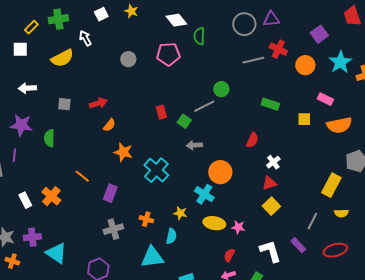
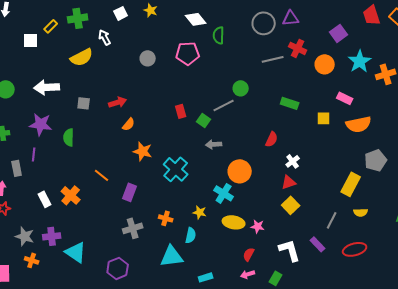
white square: (20, 49) -> (31, 40), moved
white arrow: (27, 88) -> (47, 87), size x1.4

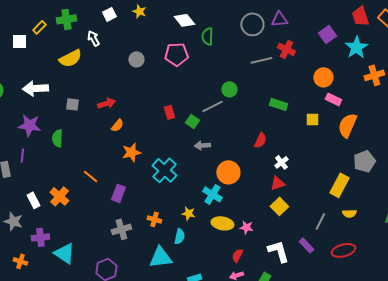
cyan star: (360, 61) -> (356, 47), moved
orange circle: (325, 64) -> (323, 77), moved
orange semicircle: (359, 124) -> (347, 125), turned 125
orange star: (143, 151) -> (131, 152), turned -30
gray star: (25, 236) -> (13, 221), moved

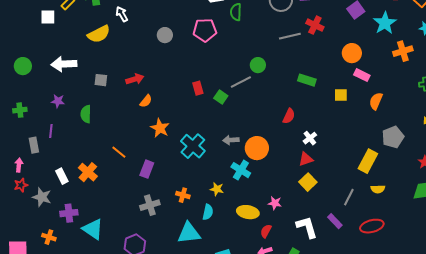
purple star: (29, 125) -> (58, 101), size x0.6
orange semicircle: (347, 125) -> (376, 101), size x0.7
gray arrow: (202, 145) -> (231, 140), moved
orange star: (131, 152) -> (160, 128), turned -30
yellow ellipse: (222, 223) -> (248, 212), moved

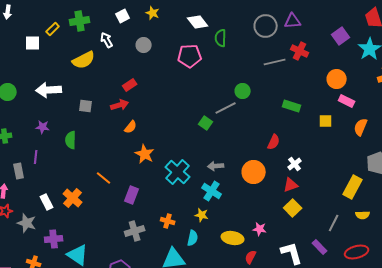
gray circle: (165, 35) -> (144, 45), moved
red rectangle: (198, 88) -> (130, 85), moved, turned 72
orange circle: (257, 148) -> (254, 172), moved
cyan cross: (241, 170) -> (212, 191), moved

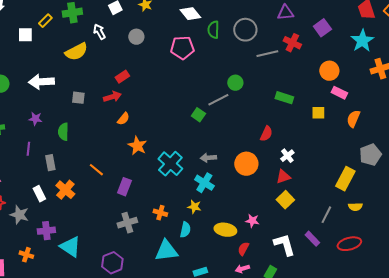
gray circle: (266, 26) -> (245, 30), moved
purple square: (341, 36) -> (322, 28), moved
gray rectangle: (19, 171) -> (50, 163), moved

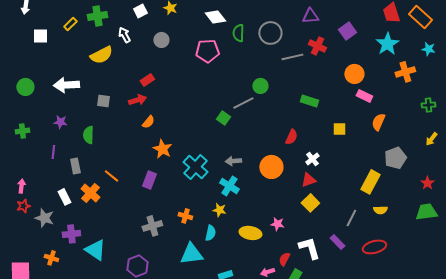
white square: (25, 35) -> (40, 36), moved
yellow square: (318, 113) -> (339, 129), moved
orange line: (96, 170) -> (111, 176), moved
purple rectangle: (124, 187) -> (149, 180), moved
red semicircle: (243, 249) -> (284, 259), moved

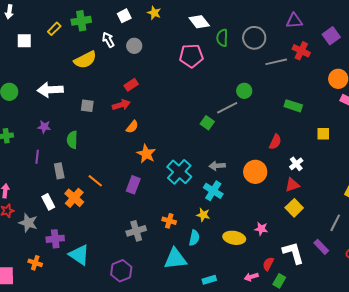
gray circle: (161, 40) -> (134, 46), moved

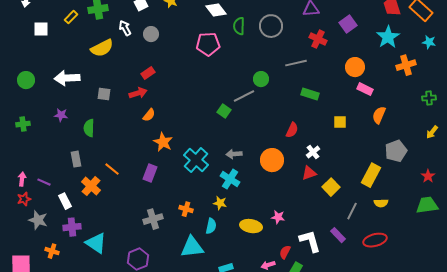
gray line: (276, 62) -> (296, 63), moved
purple line: (37, 157) -> (44, 182), moved, turned -72
white rectangle: (48, 202) -> (65, 201), moved
yellow square: (294, 208) -> (331, 187), moved
gray star: (28, 223) -> (38, 220), moved

